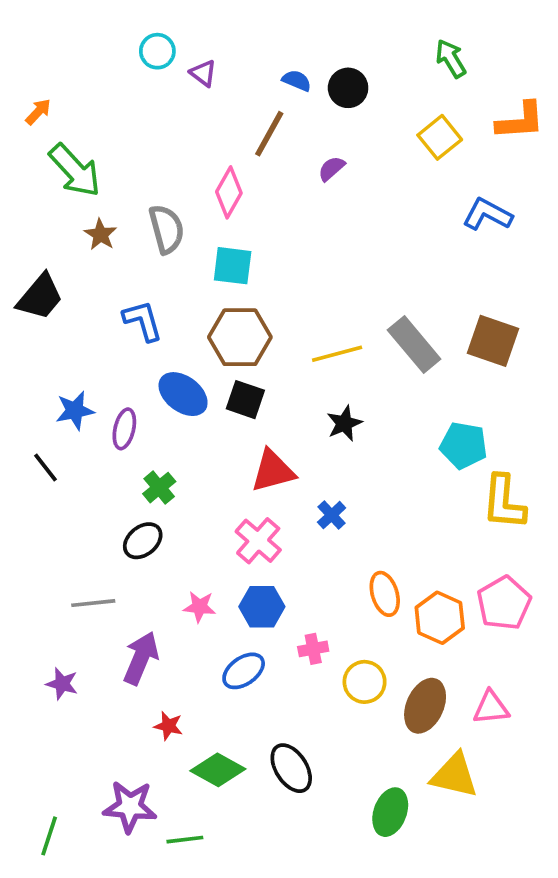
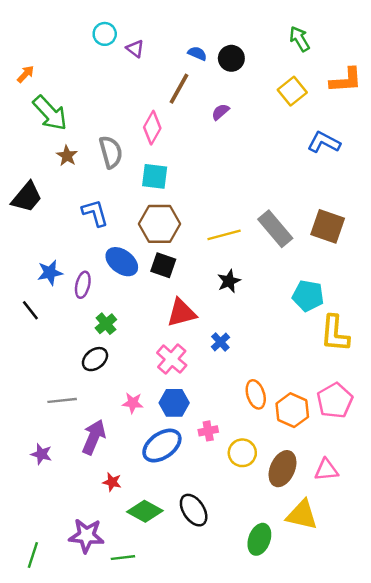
blue ellipse: (244, 671) -> (162, 446), size x1.4

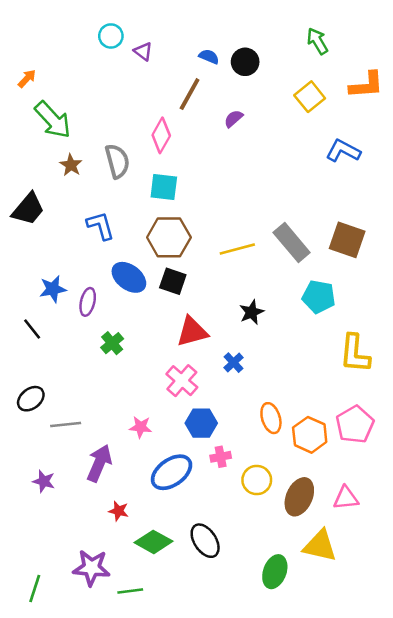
black star: (229, 281) -> (252, 312), moved
cyan pentagon: (308, 296) -> (319, 297), moved
black ellipse: (95, 359) -> (31, 399), moved
blue hexagon: (174, 403) -> (201, 423), moved

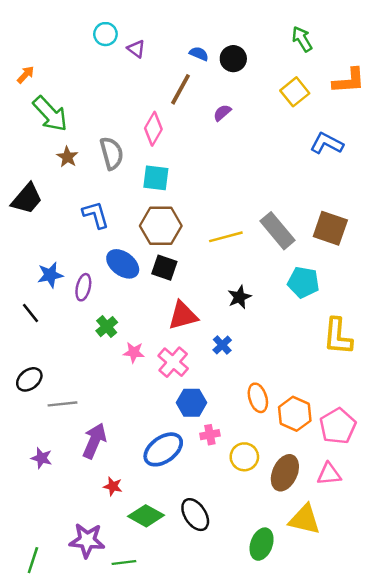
pink pentagon: (355, 425) -> (338, 426), moved
pink star: (141, 427) -> (134, 352), moved

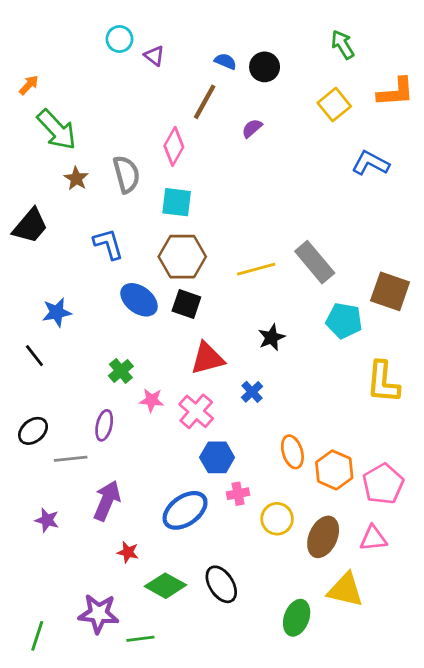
brown square: (330, 228) -> (390, 291), moved
purple ellipse: (83, 287) -> (104, 425), moved

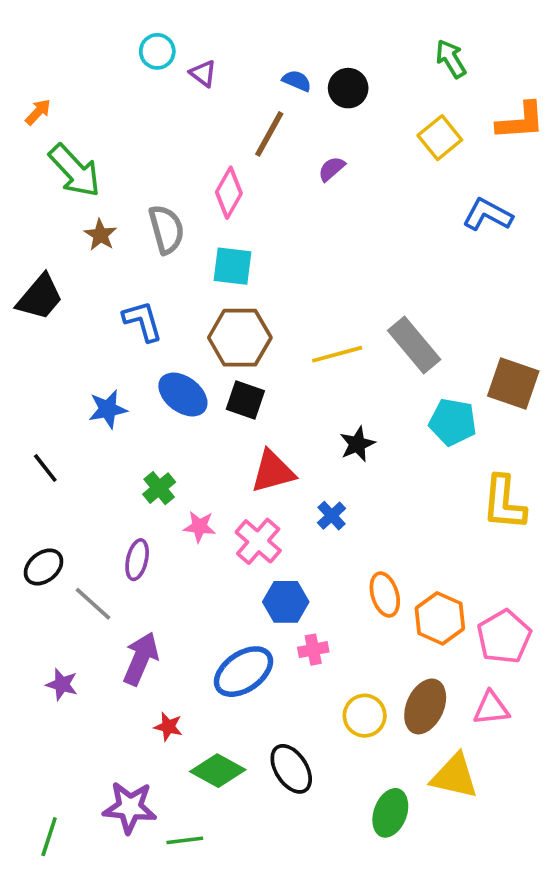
blue star: (57, 312) -> (108, 409), moved
gray line: (71, 459) -> (93, 604), turned 48
yellow circle: (277, 519) -> (365, 716), moved

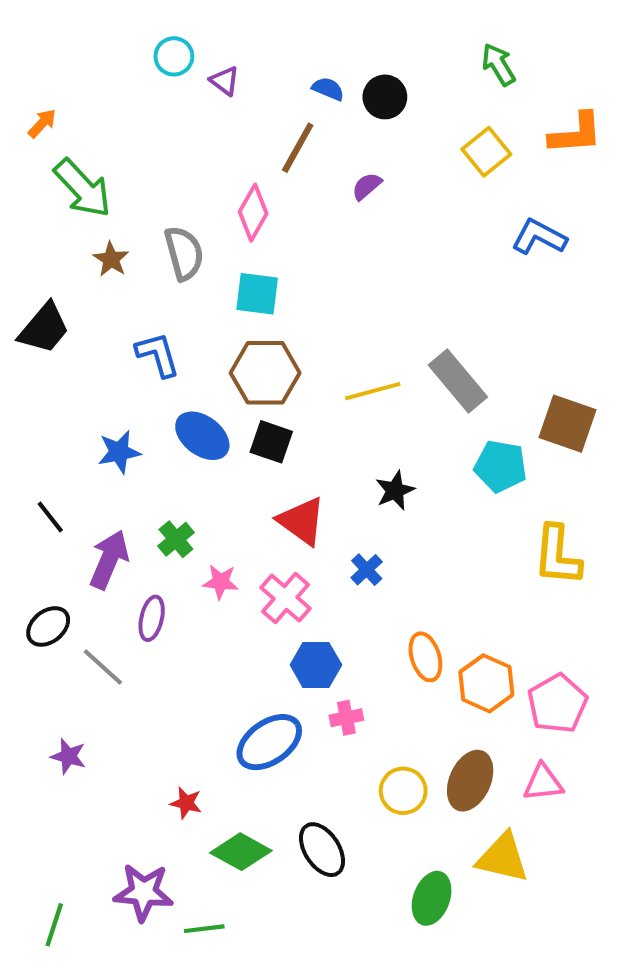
red triangle: (273, 472) -> (302, 521), turned 51
purple arrow: (141, 659) -> (109, 560), moved

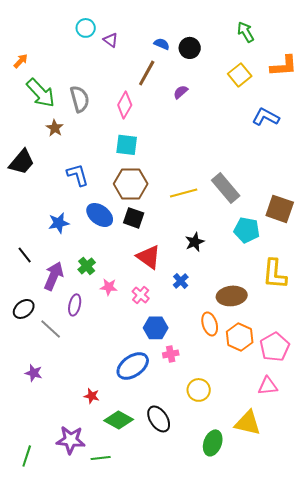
gray semicircle: (184, 253) -> (80, 99), moved
pink cross: (285, 598) -> (141, 295), size x0.7
brown ellipse: (470, 781) -> (232, 296), moved, turned 60

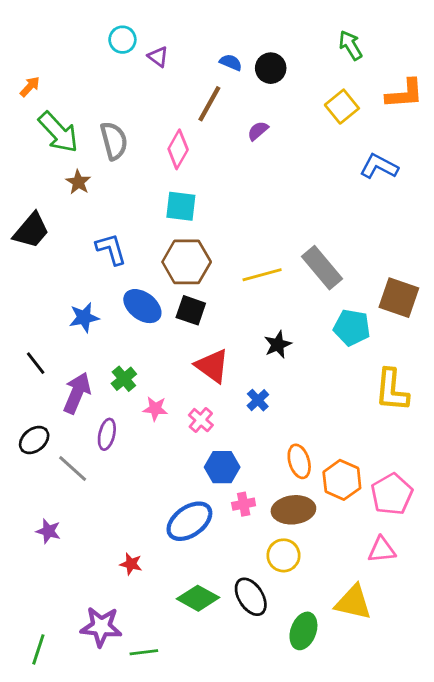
brown ellipse: (232, 296) -> (293, 510), moved
black ellipse: (159, 419) -> (251, 597), moved
green diamond: (119, 420) -> (198, 598), moved

